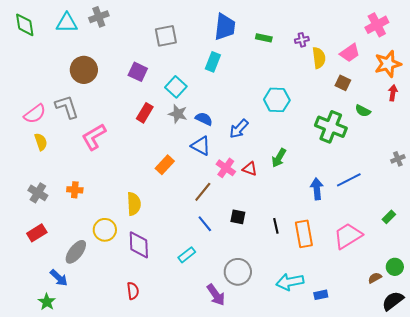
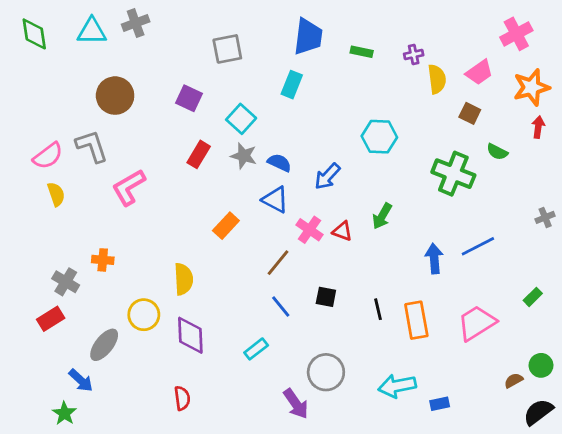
gray cross: (38, 193) -> (66, 282), moved

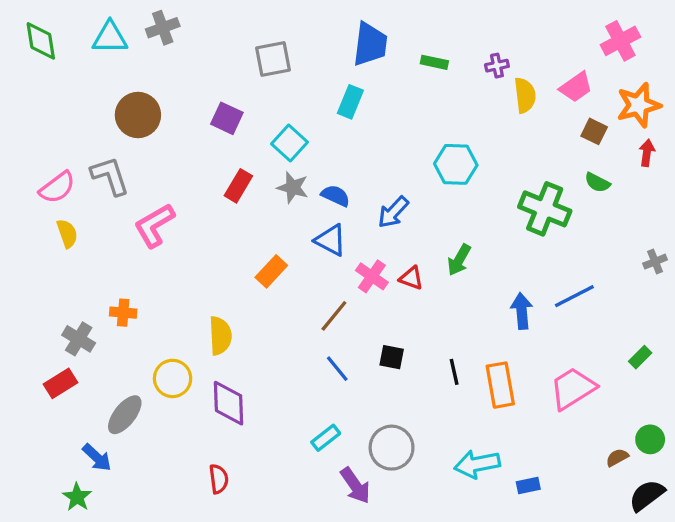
brown square: (470, 113) -> (594, 131), moved
cyan rectangle: (256, 349) -> (326, 438), moved

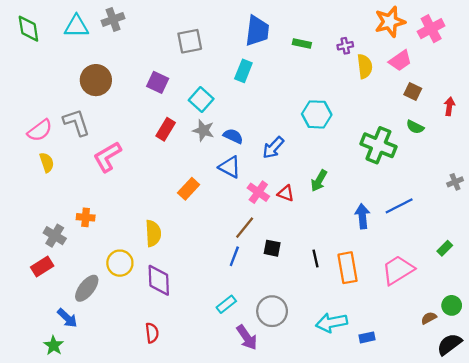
orange star: (639, 105) -> (390, 22), moved
brown line: (334, 316) -> (245, 228), moved
blue line: (337, 369) -> (234, 256), turned 60

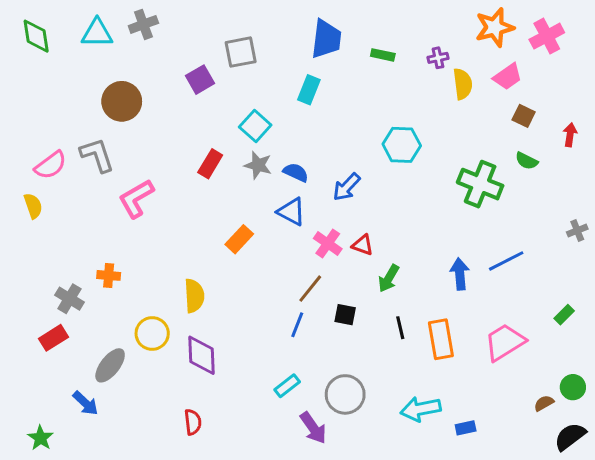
purple square: (158, 82) -> (200, 80), moved, turned 35
yellow semicircle: (47, 162) -> (33, 206), moved
green arrow: (319, 181) -> (389, 278), moved
green star: (54, 345) -> (40, 438), moved

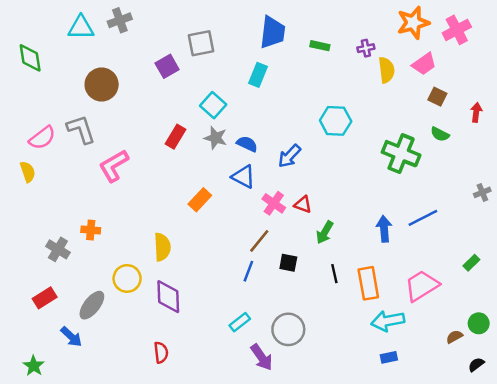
green diamond: (36, 36) -> (30, 58), moved
red rectangle: (54, 338) -> (45, 298), moved
cyan arrow: (421, 409) -> (388, 321), moved
black semicircle: (570, 437) -> (476, 365), size x0.6

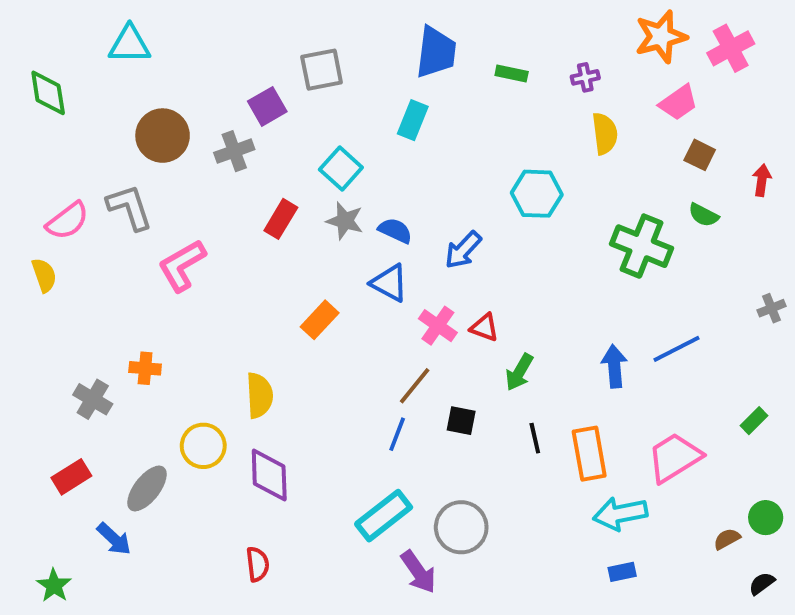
gray cross: (120, 20) -> (234, 151), moved
yellow semicircle: (387, 70) -> (605, 134), moved
cyan rectangle: (240, 322) -> (384, 516), size x1.6

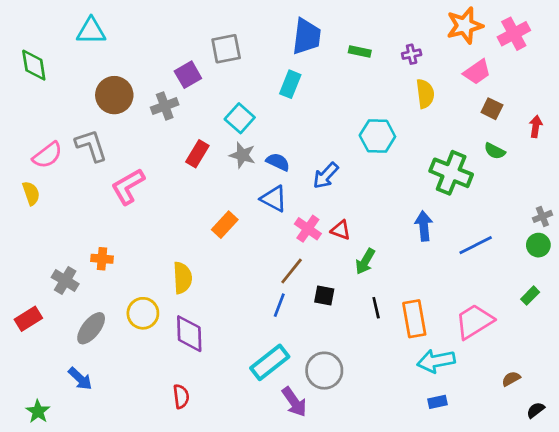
blue arrow: (614, 366) -> (424, 226), moved
red rectangle: (71, 477) -> (28, 319), moved
gray ellipse: (147, 488) -> (91, 328), moved
green circle: (766, 518) -> (538, 245), moved

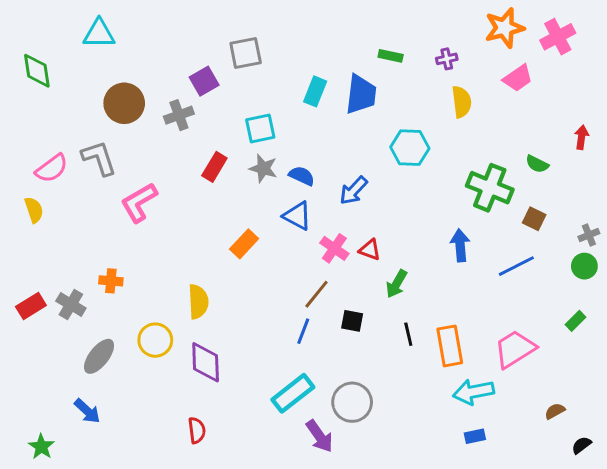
blue trapezoid: (307, 36) -> (361, 94), moved
brown square: (492, 109) -> (534, 219), moved
cyan square: (240, 118) -> (260, 128), turned 36
red rectangle: (28, 319) -> (31, 306), moved

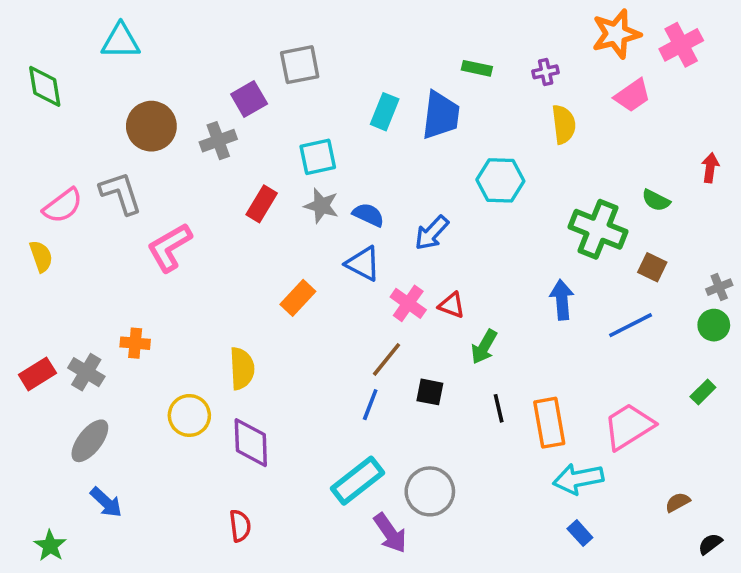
gray ellipse: (99, 356) -> (90, 441), moved
blue rectangle: (475, 436) -> (580, 533), turned 60

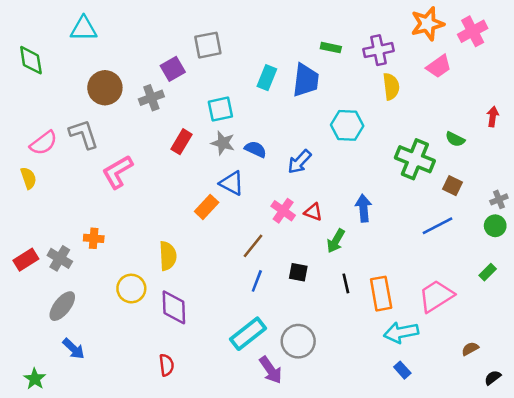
purple cross: (546, 72) -> (379, 50), size x1.6
blue triangle: (363, 264) -> (232, 183), moved
blue arrow: (562, 300) -> (363, 208), moved
brown line: (386, 359) -> (253, 246), moved

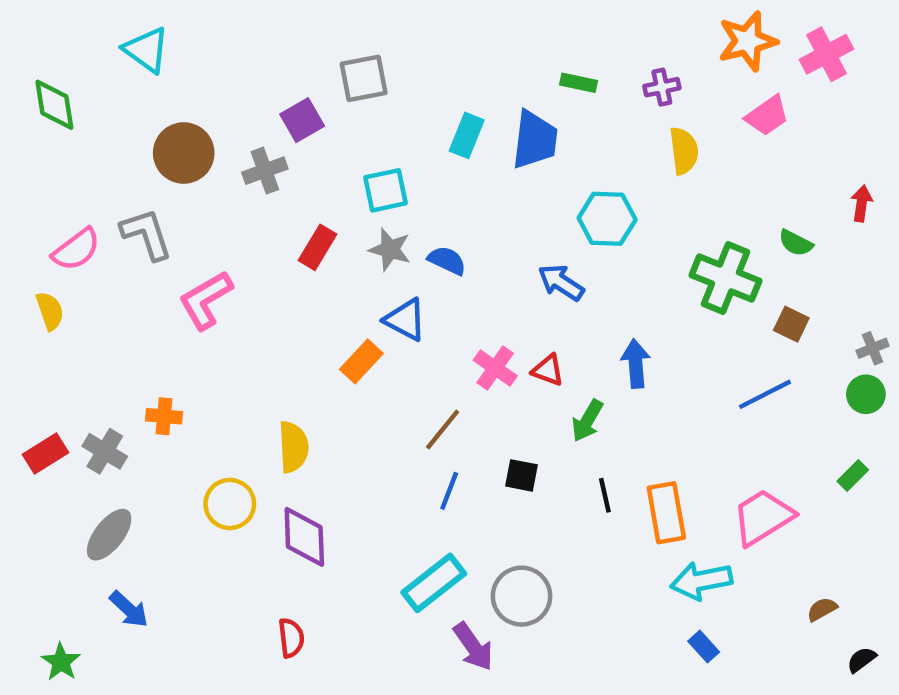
cyan triangle: (84, 29) -> (146, 50), turned 36
purple cross: (379, 50) -> (662, 87), size x0.7
blue arrow: (299, 162) -> (561, 282), moved, turned 80

